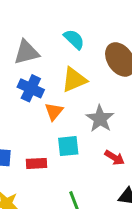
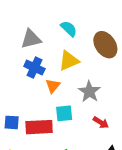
red rectangle: (37, 163) -> (39, 127), size x1.6

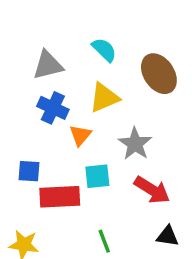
blue square: (12, 122) -> (29, 171), moved
red arrow: (101, 122) -> (152, 190), size x1.5

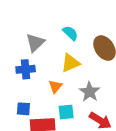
gray triangle: (48, 65) -> (35, 43), turned -30
blue cross: (53, 108) -> (26, 69), moved, turned -30

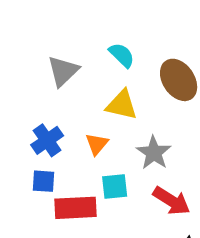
yellow triangle: (70, 63) -> (122, 105), turned 36
blue cross: (26, 69) -> (47, 140), moved, turned -30

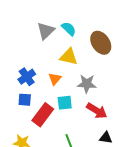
gray triangle: (63, 71) -> (46, 31), moved
gray star: (154, 153) -> (87, 84), turned -30
red rectangle: (75, 208) -> (43, 115), turned -50

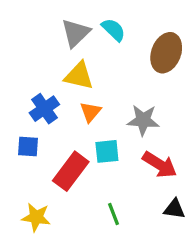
brown ellipse: (101, 43) -> (166, 53), turned 55
yellow triangle: (69, 57) -> (79, 76), moved
blue square: (25, 100) -> (28, 146), moved

